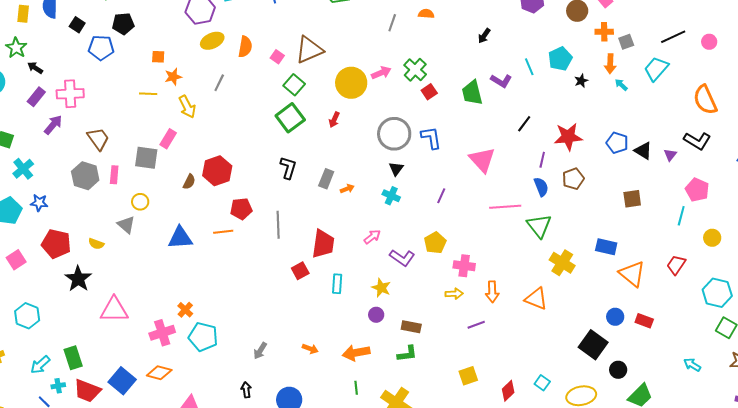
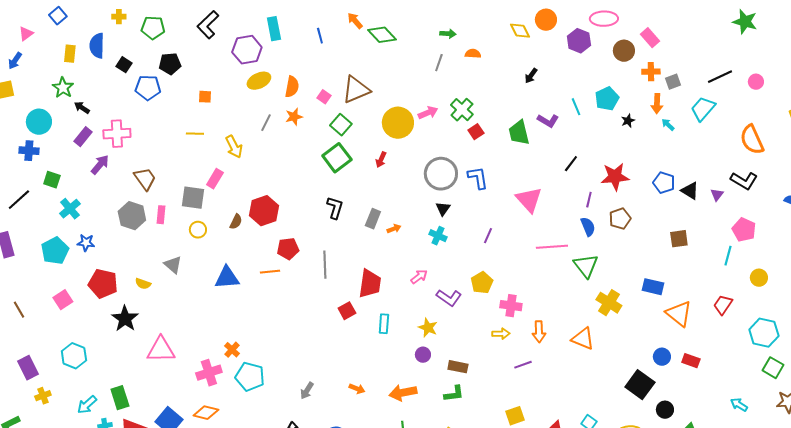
orange star: (173, 77) -> (294, 117), moved
yellow circle: (140, 202) -> (198, 230), moved

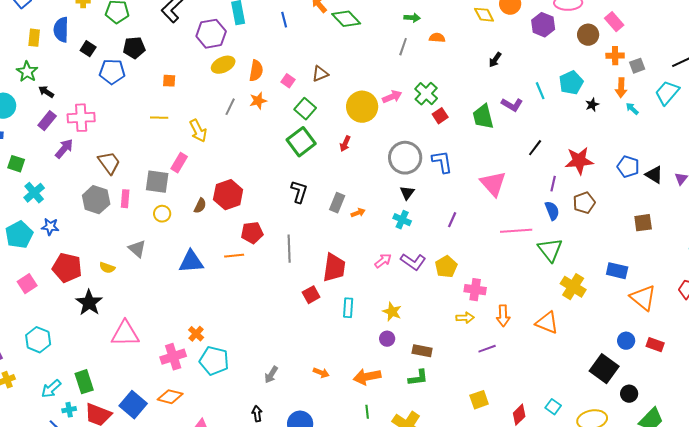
brown triangle: (356, 90) -> (320, 74), size x0.6
purple L-shape: (449, 298) -> (413, 262), moved

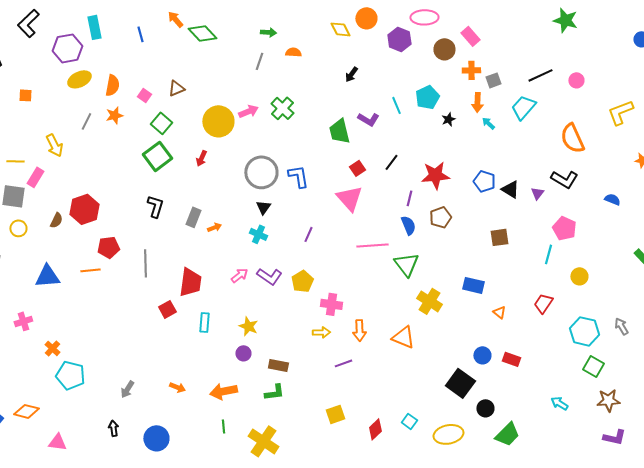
red square: (440, 116) -> (357, 168), moved
yellow line: (159, 118) -> (15, 161), moved
orange triangle: (643, 298) -> (499, 312), size x0.5
pink cross: (173, 357) -> (23, 321), moved, size x0.7

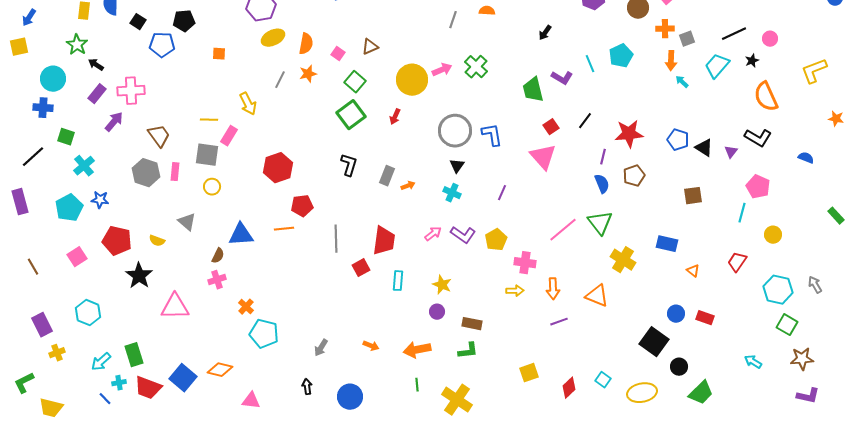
black star: (448, 119) -> (752, 61), moved
brown semicircle: (56, 220) -> (218, 256), moved
pink line: (372, 245) -> (563, 230), moved, turned -36
gray line: (145, 263) -> (336, 239), moved
purple line: (343, 363) -> (559, 322), moved

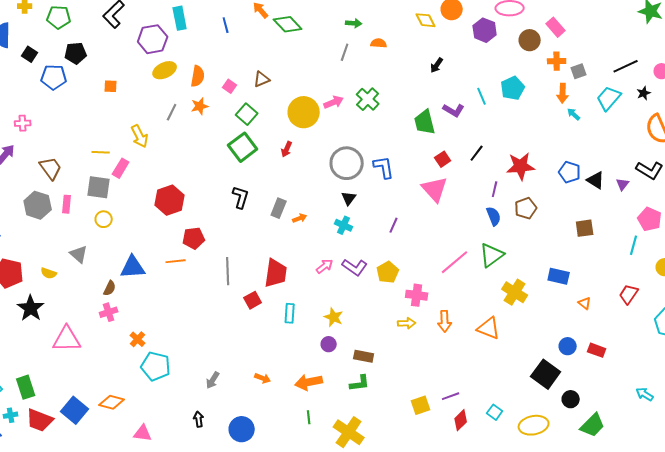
pink cross: (131, 91) -> (23, 123), size x0.6
green triangle: (600, 223) -> (492, 255), turned 32
purple line: (559, 322) -> (451, 396), moved

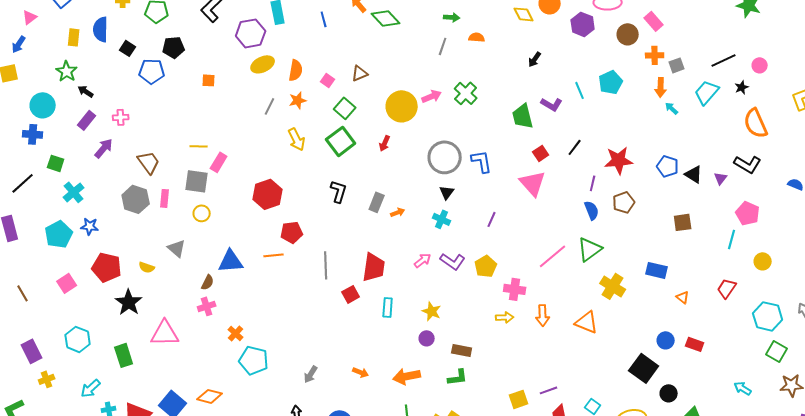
yellow arrow: (140, 136) -> (297, 139), moved
green rectangle: (26, 387) -> (124, 355), moved

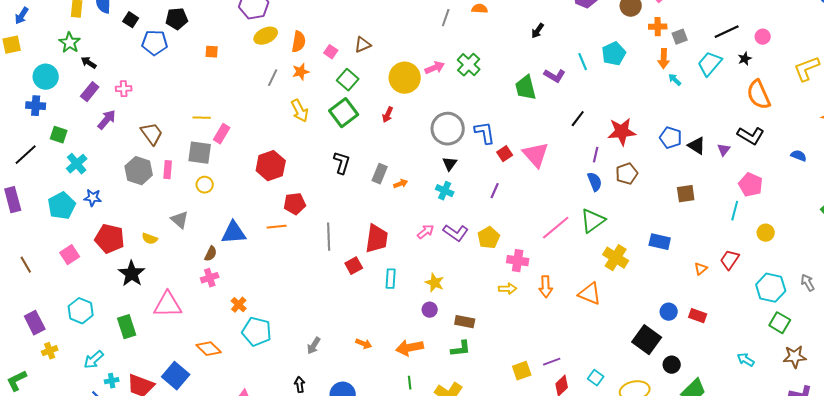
red square: (541, 153) -> (505, 154), moved
orange triangle: (683, 297) -> (701, 269), moved, turned 40
orange diamond: (210, 396) -> (209, 349), moved, turned 30

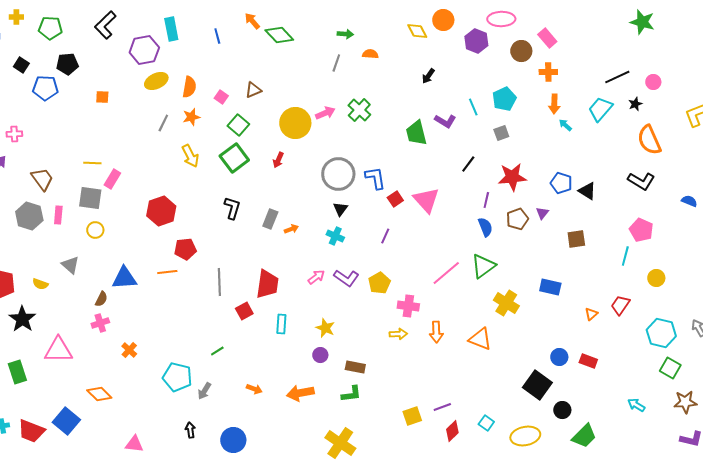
gray square: (680, 37) -> (501, 133), moved
purple triangle: (724, 150) -> (542, 213), moved
cyan pentagon: (257, 332) -> (177, 377), moved
green line: (410, 383) -> (217, 351), moved, turned 64

